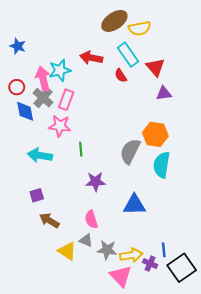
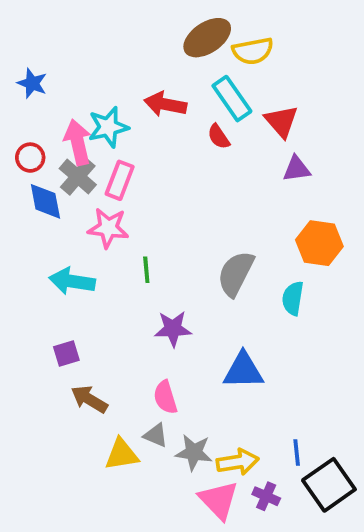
orange hexagon: (155, 134) -> (319, 243), moved
cyan semicircle: (162, 165) -> (293, 298), size x0.7
yellow triangle: (67, 251) -> (122, 454), turned -42
purple cross: (150, 264) -> (266, 496), moved

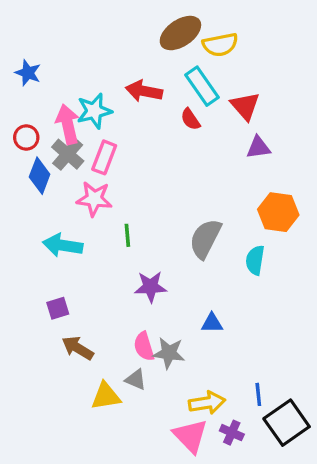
blue diamond: (45, 201) -> (40, 176), turned 32
blue triangle: (243, 371) -> (212, 323), size x0.6
gray star: (194, 452) -> (169, 353), moved

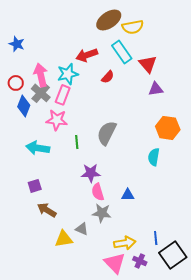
red arrow: (144, 91) -> (87, 55), turned -30
cyan star: (94, 111) -> (68, 74), moved
red semicircle: (190, 119) -> (108, 77), moved, turned -104
gray semicircle: (205, 239) -> (107, 133), moved
pink semicircle: (144, 346) -> (98, 192), moved

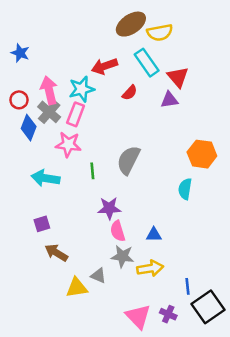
purple triangle: (156, 89) -> (169, 100), moved
yellow arrow: (125, 243) -> (150, 268), moved

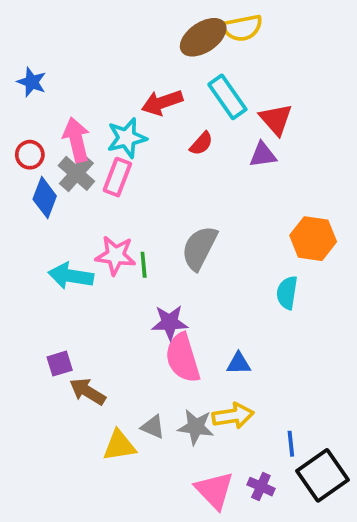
yellow semicircle: (160, 32) -> (242, 28), moved
pink star: (68, 144) -> (116, 255), moved
purple square: (42, 224) -> (60, 364), moved
pink semicircle: (118, 231) -> (183, 358), size x1.5
gray star: (122, 256) -> (196, 427), moved

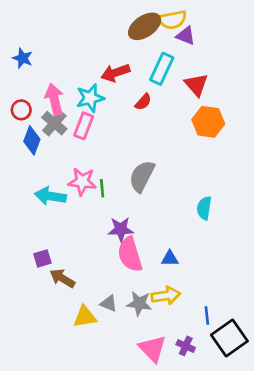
cyan rectangle: (227, 97) -> (162, 69), turned 60
purple triangle: (263, 155) -> (186, 36), moved, turned 30
orange hexagon: (313, 239) -> (208, 122), moved

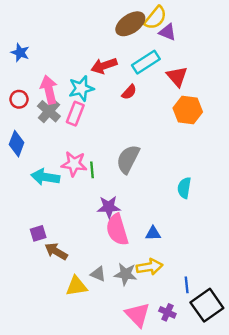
yellow semicircle: (172, 20) -> (155, 18), turned -40
cyan rectangle: (162, 69) -> (146, 62), turned 32
blue diamond: (32, 140) -> (17, 144), moved

